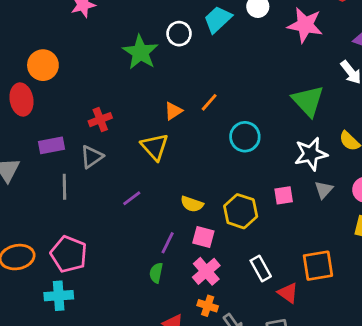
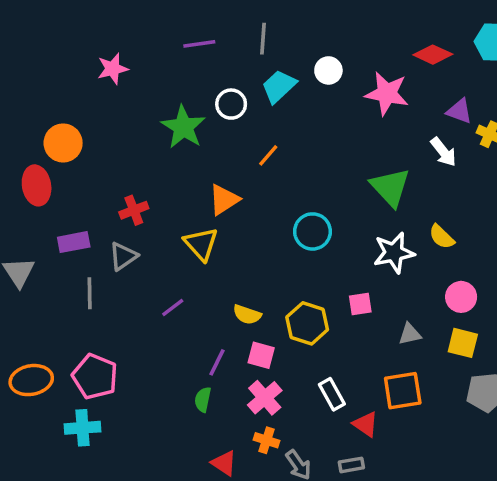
orange line: (209, 102) -> (268, 155), moved
orange triangle: (173, 111) -> (224, 200), size x1.4
gray triangle: (324, 190) -> (410, 334), moved, turned 36

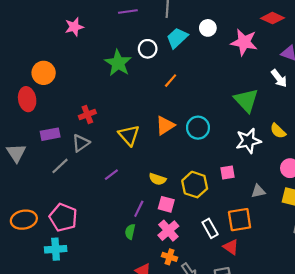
orange triangle: (224, 200) -> (165, 125), moved
gray line: (90, 293) -> (60, 166), turned 48
orange square: (403, 391) -> (240, 220), moved

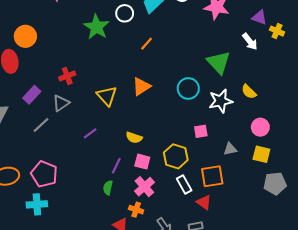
cyan circle: (198, 128) -> (188, 89), moved
purple rectangle: (50, 134) -> (32, 95), turned -36
yellow hexagon: (195, 185) -> (176, 156), moved
orange cross: (170, 257) -> (136, 210), moved

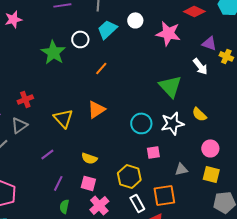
cyan circle: (188, 89) -> (141, 123), moved
pink square: (142, 162) -> (88, 183), moved
purple line: (116, 166) -> (58, 183), moved

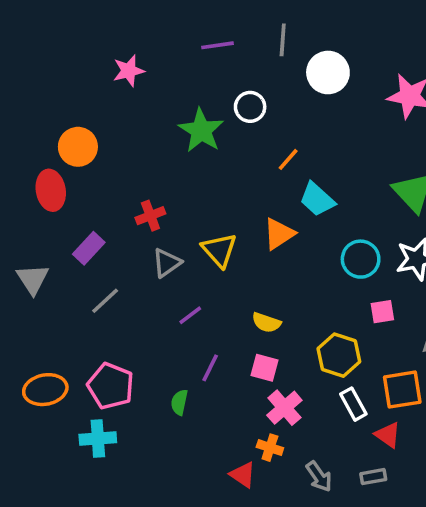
white circle: (135, 20) -> (328, 72), moved, size x1.5
cyan trapezoid: (107, 29) -> (317, 199), moved, turned -95
gray triangle: (19, 125) -> (167, 263), moved
green semicircle: (64, 206) -> (179, 402), moved

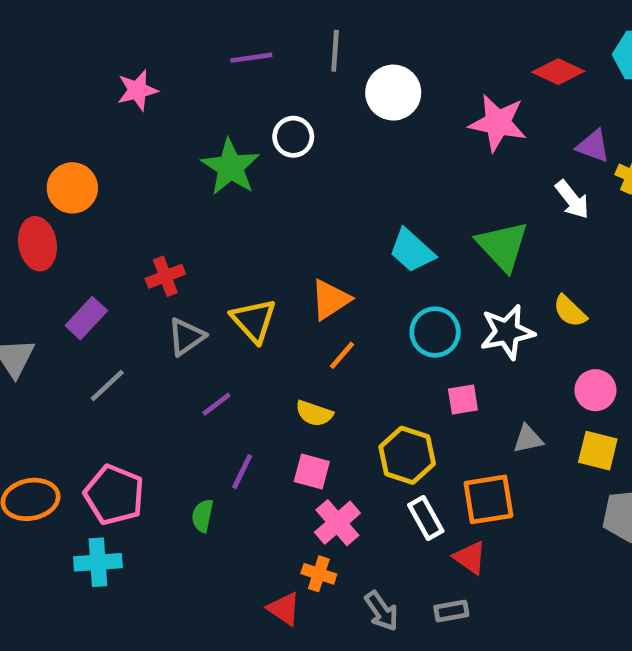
orange line: (288, 159) -> (342, 355), moved
cyan trapezoid: (317, 199) -> (412, 251), moved

